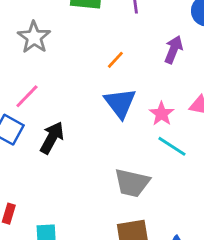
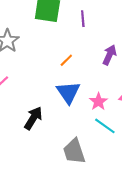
black arrow: (52, 138) -> (33, 118), moved
gray trapezoid: (132, 183) -> (74, 151), turned 56

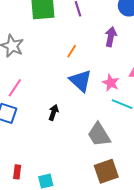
black arrow: (33, 118) -> (53, 112), size x0.7

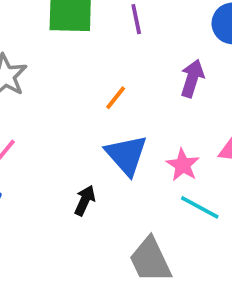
black arrow: (53, 112) -> (85, 200), moved

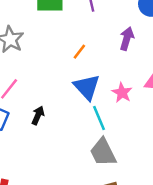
black arrow: (85, 200) -> (38, 115), moved
cyan line: (200, 207) -> (99, 118), moved, turned 40

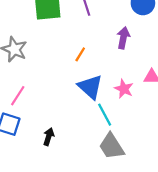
black arrow: (38, 115) -> (49, 137), moved

